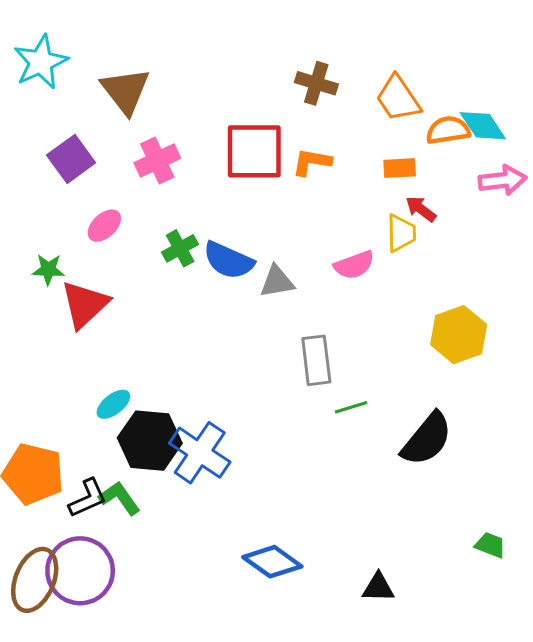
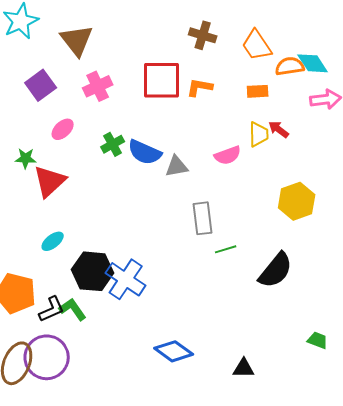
red arrow: (421, 209) -> (279, 129), moved
cyan ellipse: (113, 404) -> (53, 241), moved

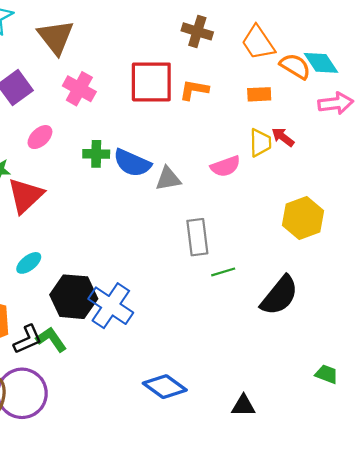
orange semicircle: (290, 66) -> (295, 66), turned 40
pink cross: (98, 86) -> (79, 89), turned -36
green cross: (113, 144) -> (96, 154), turned 30

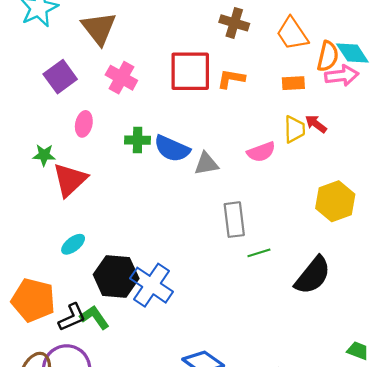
orange semicircle: (295, 66) -> (328, 56), turned 72
pink arrow: (336, 103) -> (342, 76), moved
pink ellipse: (40, 137) -> (84, 124), turned -35

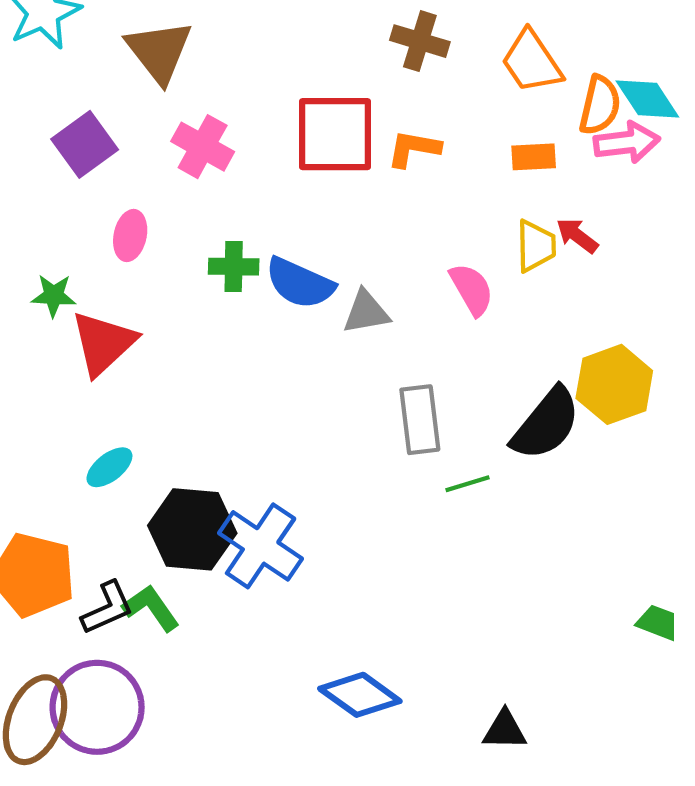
pink semicircle: (261, 152) -> (472, 289), turned -100
black semicircle: (313, 275) -> (546, 424), moved
green trapezoid: (358, 351) -> (658, 622), moved

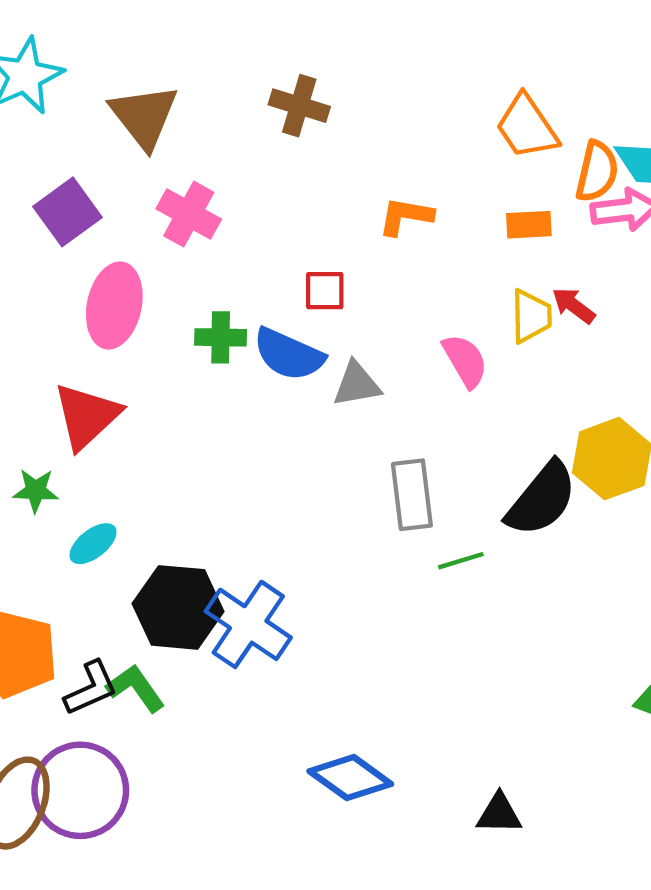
brown cross: (420, 41) -> (299, 106), moved
red square: (335, 134) -> (325, 291), moved, size x0.5
pink ellipse: (130, 236) -> (114, 305), size x1.6
green star: (54, 296) -> (36, 490), moved

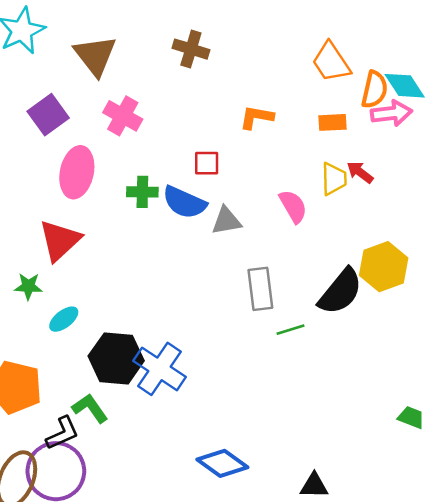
black L-shape: (91, 688) -> (62, 433), moved

